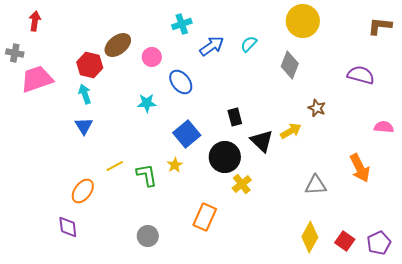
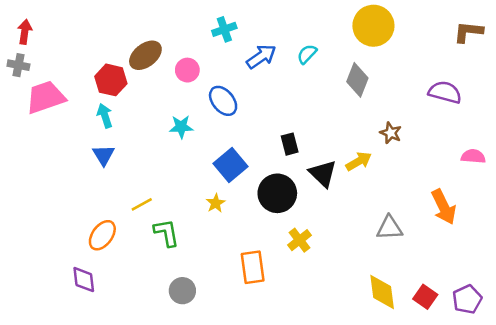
red arrow: (35, 21) -> (25, 32), moved
green L-shape: (147, 175) -> (166, 233), moved
yellow cross: (242, 184) -> (299, 240), moved
orange rectangle: (205, 217) -> (253, 267), turned -32
yellow diamond: (310, 237) -> (382, 292), turned -36

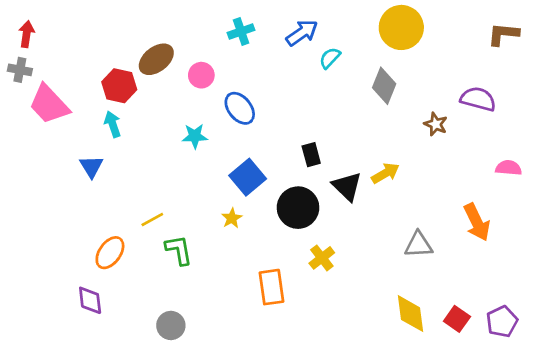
blue arrow: (261, 57) -> (302, 33), moved
pink trapezoid: (46, 97) -> (49, 104), turned -114
brown star: (391, 133) -> (436, 124), moved
blue triangle: (104, 155) -> (91, 167), moved
gray circle: (182, 291) -> (171, 325), moved

